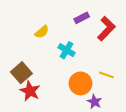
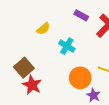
purple rectangle: (82, 18) -> (81, 15), turned 56

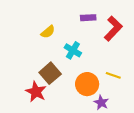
purple rectangle: (81, 15) -> (88, 18), turned -32
brown square: (24, 68) -> (50, 73), moved

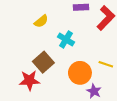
red star: (36, 92) -> (29, 80), turned -30

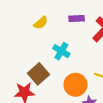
yellow semicircle: (41, 21) -> (41, 23), moved

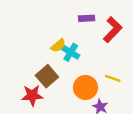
yellow semicircle: (41, 23) -> (58, 46), moved

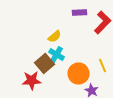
cyan cross: (71, 52) -> (57, 54), moved
yellow line: (113, 78) -> (103, 66), turned 48

